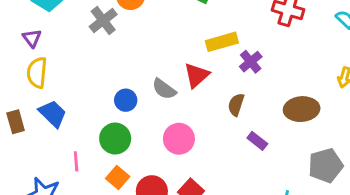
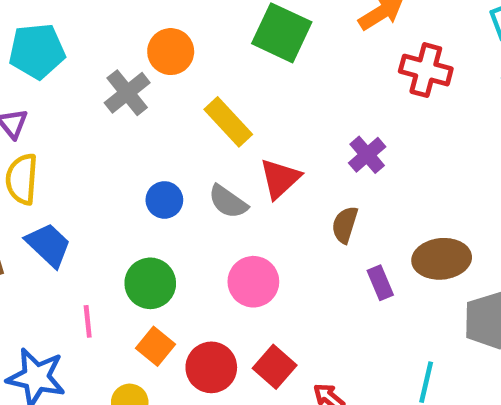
yellow rectangle: (222, 42) -> (228, 122), moved, turned 64
blue circle: (126, 100) -> (164, 200), moved
brown ellipse: (302, 109) -> (442, 259), moved
purple rectangle: (257, 141) -> (380, 283), turned 30

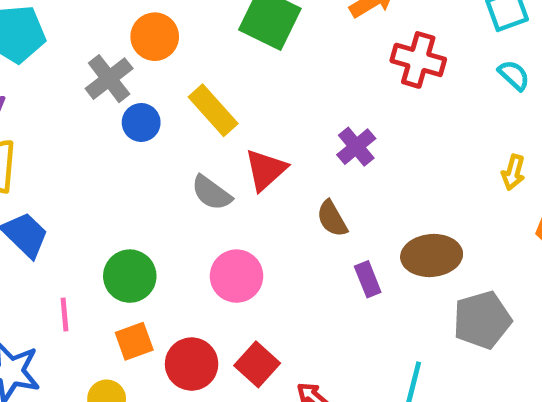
blue circle: (164, 200) -> (141, 122), moved
brown semicircle: (345, 225) -> (332, 219), turned -48
orange square: (156, 346) -> (134, 341), turned 30

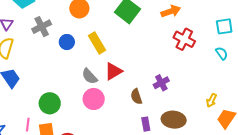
gray cross: (109, 79) -> (42, 27), moved
purple cross: (356, 147) -> (161, 83), moved
yellow arrow: (513, 172) -> (211, 100), moved
pink circle: (237, 276) -> (94, 99), moved
pink line: (64, 314) -> (28, 125), moved

